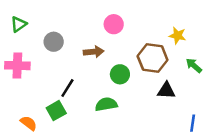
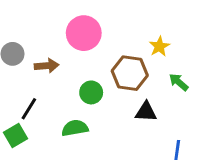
pink circle: (114, 24) -> (84, 33), size x1.5
yellow star: (178, 35) -> (159, 46), turned 30
brown arrow: (94, 52) -> (47, 66), moved

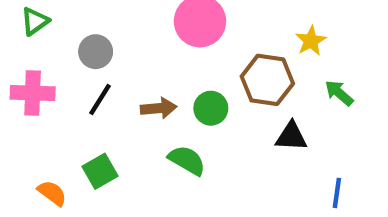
brown arrow: (47, 66) -> (159, 108), moved
black line: (29, 109) -> (100, 99), moved
green semicircle: (75, 128) -> (187, 160), turned 40

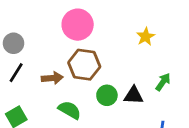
brown hexagon: (267, 80) -> (84, 65), moved
green arrow: (339, 93) -> (163, 82), moved, turned 84
green circle: (211, 108) -> (107, 95), moved

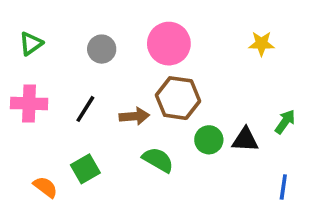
yellow star: (146, 37) -> (261, 44), moved, turned 30
gray circle: (13, 43) -> (102, 49), moved

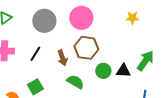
gray circle: (102, 49) -> (44, 21), size x1.5
brown arrow: (134, 116) -> (62, 58), turned 77
green arrow: (285, 122) -> (145, 61), size x1.5

